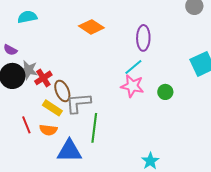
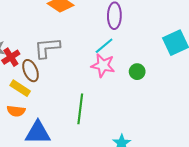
gray L-shape: (78, 103) -> (47, 48), moved
green line: (94, 128) -> (80, 109), moved

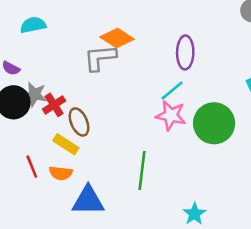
gray L-shape: (47, 48) -> (100, 58), moved
green circle: (137, 72) -> (214, 123), size x2.0

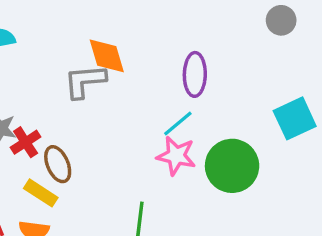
orange diamond: (117, 38) -> (107, 56), turned 40

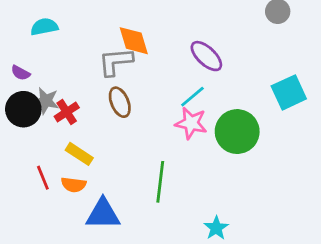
purple ellipse: (195, 74) -> (206, 56), turned -48
brown ellipse: (58, 164) -> (120, 102), moved

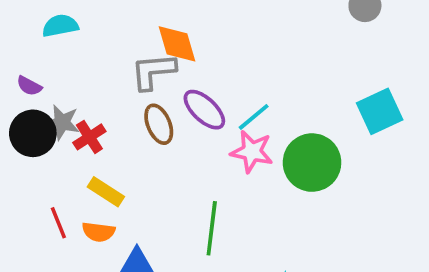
purple ellipse: (206, 56) -> (204, 110), moved

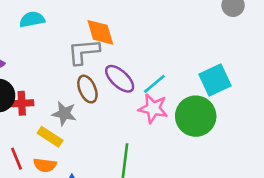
cyan semicircle: (60, 26) -> (32, 19), moved
cyan square: (380, 111) -> (215, 80), moved
gray star: (62, 122) -> (64, 114), moved
red cross: (89, 137) -> (22, 103), moved, turned 30

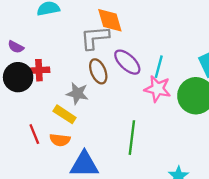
cyan line: (154, 84) -> (159, 67), turned -35
red cross: (22, 103) -> (39, 70), moved

